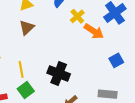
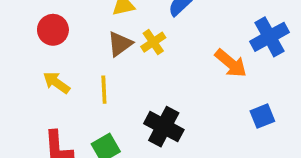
yellow cross: (77, 16) -> (153, 42), moved
yellow line: (21, 69) -> (104, 90), moved

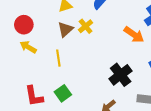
yellow arrow: (56, 83) -> (28, 47), moved
black cross: (164, 127) -> (121, 75), moved, turned 30

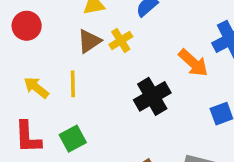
yellow arrow: (28, 47) -> (36, 88), moved
black cross: (121, 75) -> (152, 96), moved

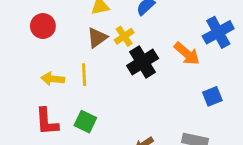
yellow arrow: (36, 88) -> (53, 79), turned -30
black cross: (152, 96) -> (143, 62), moved
green square: (73, 139) -> (85, 122), turned -35

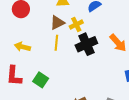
yellow line: (84, 75) -> (56, 43), moved

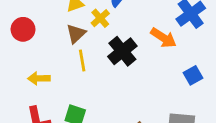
yellow cross: (76, 24) -> (100, 18), moved

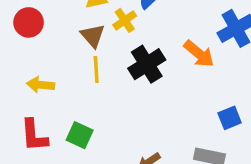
brown triangle: (76, 34) -> (93, 36), turned -35
blue square: (193, 75) -> (230, 118), moved

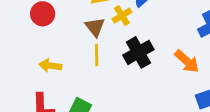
orange arrow: (199, 54) -> (187, 61), moved

